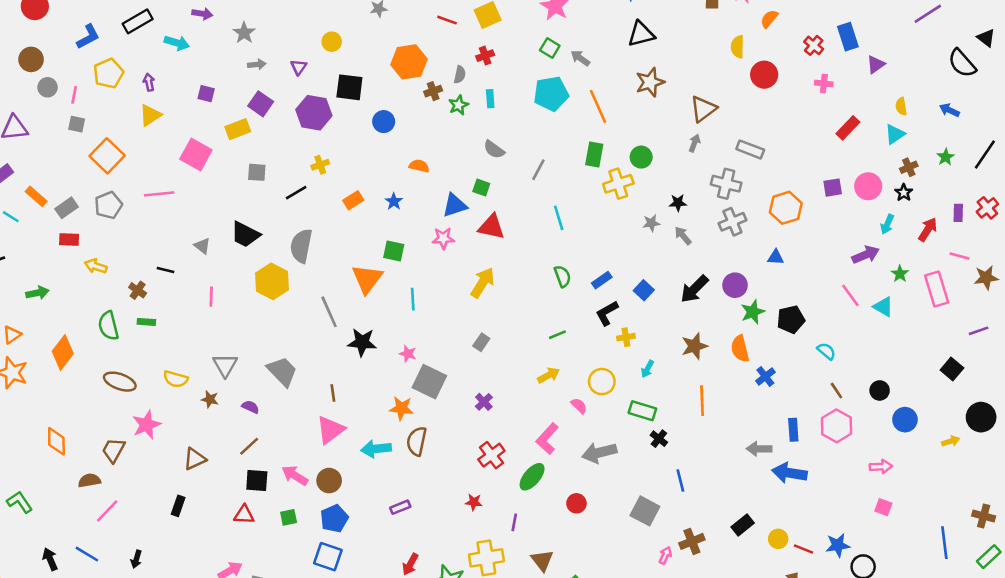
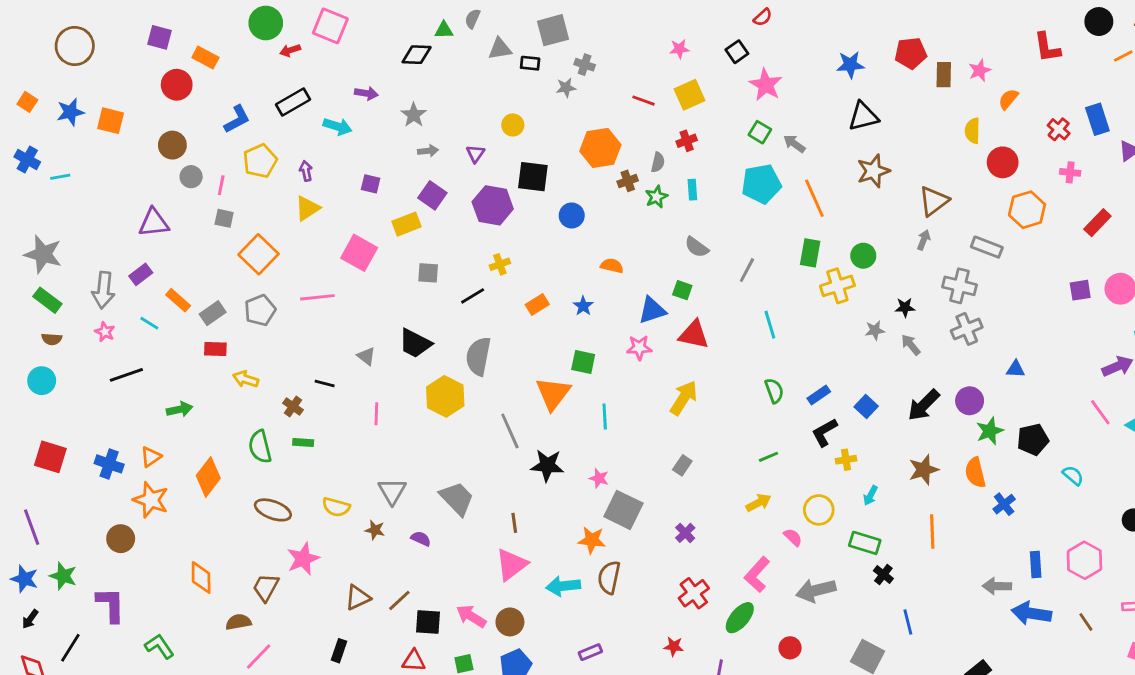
orange hexagon: (786, 208) -> (1027, 210), moved
brown line: (836, 390) -> (1086, 622), moved
brown line: (249, 446) -> (399, 600), moved

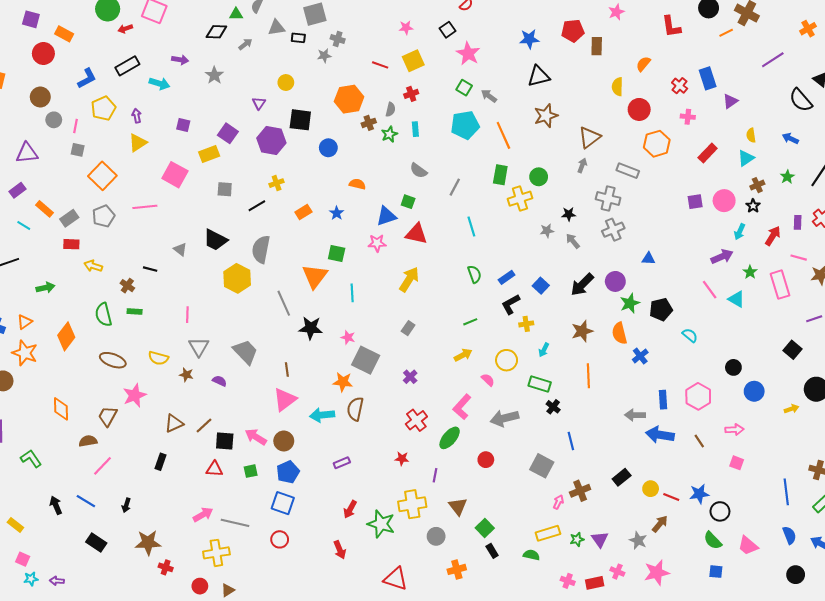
pink star: (980, 70) -> (616, 12), moved
gray arrow: (428, 151) -> (245, 44), moved, turned -32
pink line: (376, 414) -> (187, 315), moved

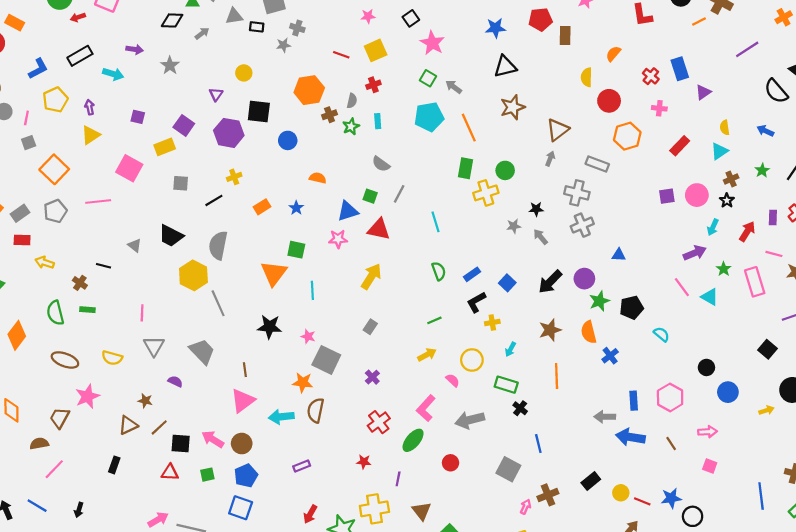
gray square: (78, 150) -> (29, 143), turned -32
gray line: (455, 187) -> (399, 194), moved
gray line: (284, 303) -> (218, 303), moved
brown star: (186, 375) -> (145, 401), moved

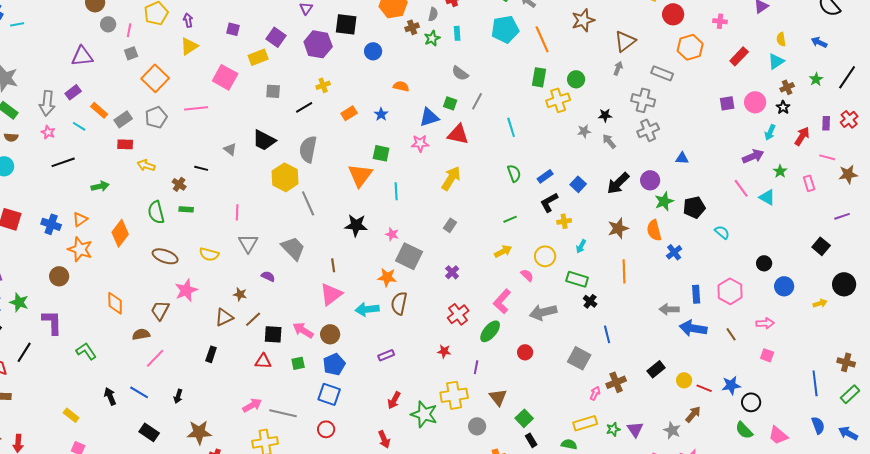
pink rectangle: (755, 282) -> (809, 183), size x0.6

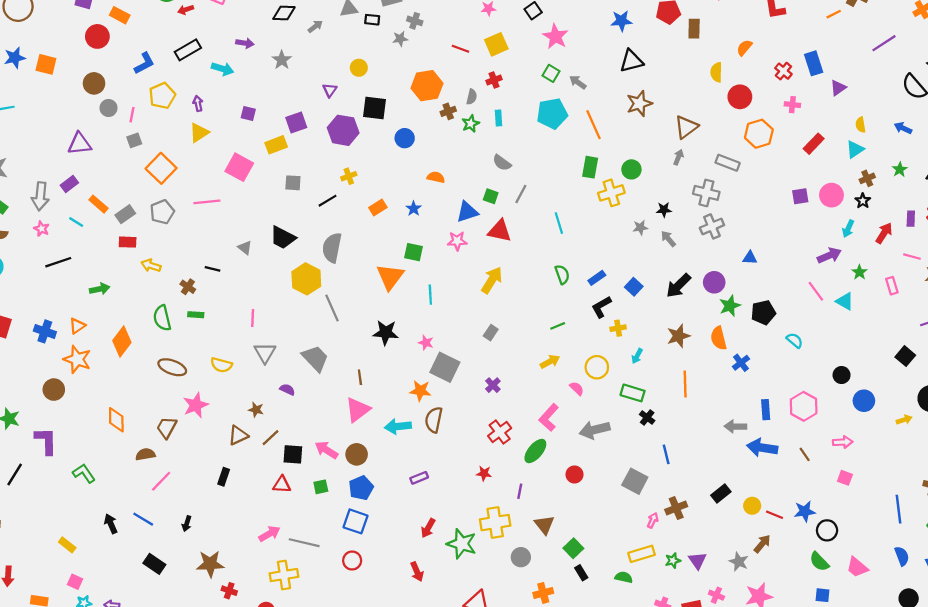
purple square: (276, 37) -> (296, 123), turned 36

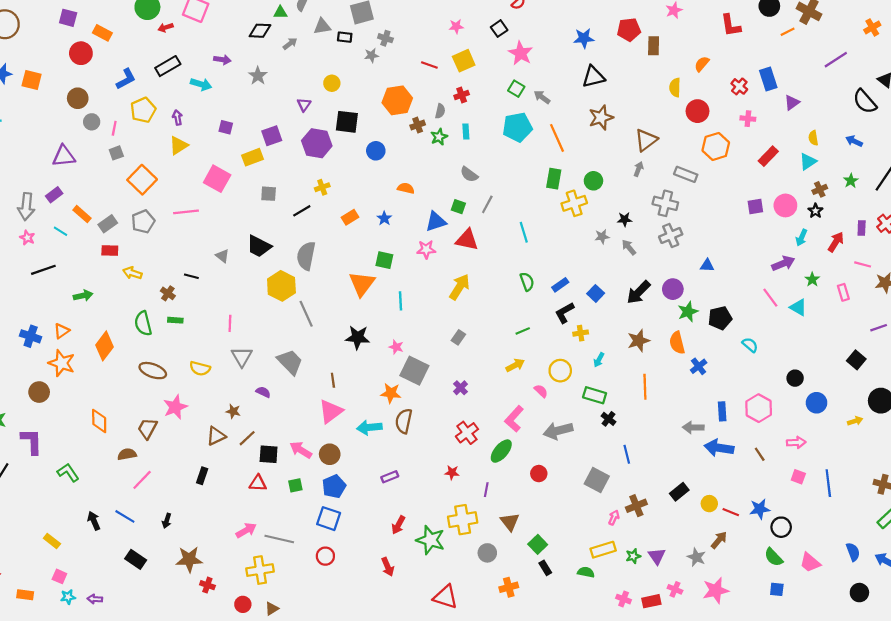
blue line: (899, 509) -> (828, 483), moved

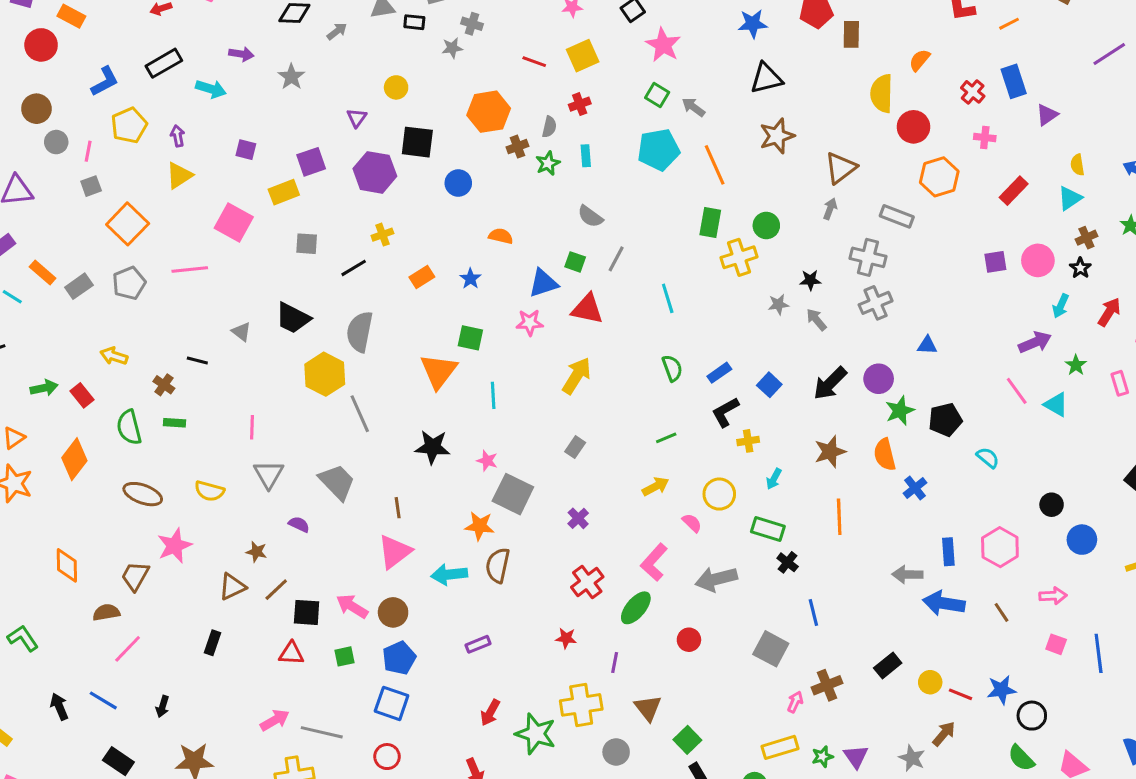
orange line: (788, 32) -> (1009, 24), moved
yellow semicircle: (675, 88) -> (882, 93), size x1.4
red rectangle: (110, 251) -> (82, 395), moved, turned 49

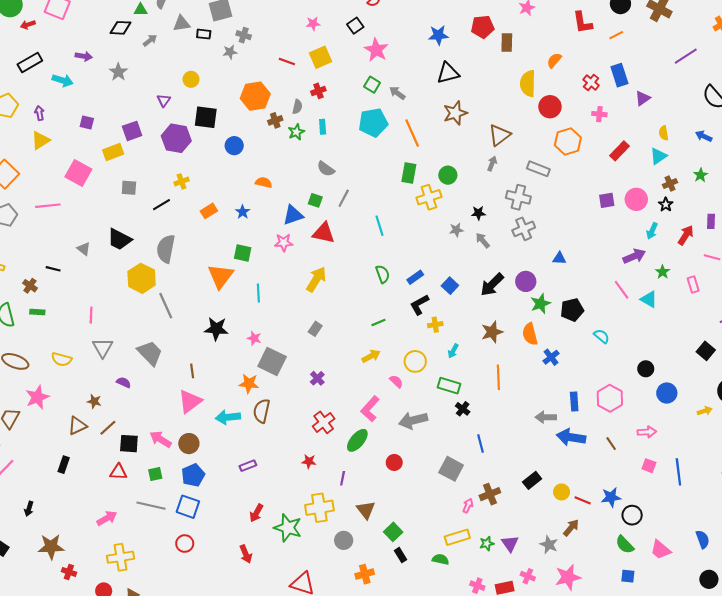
gray line: (322, 732) -> (151, 506), moved

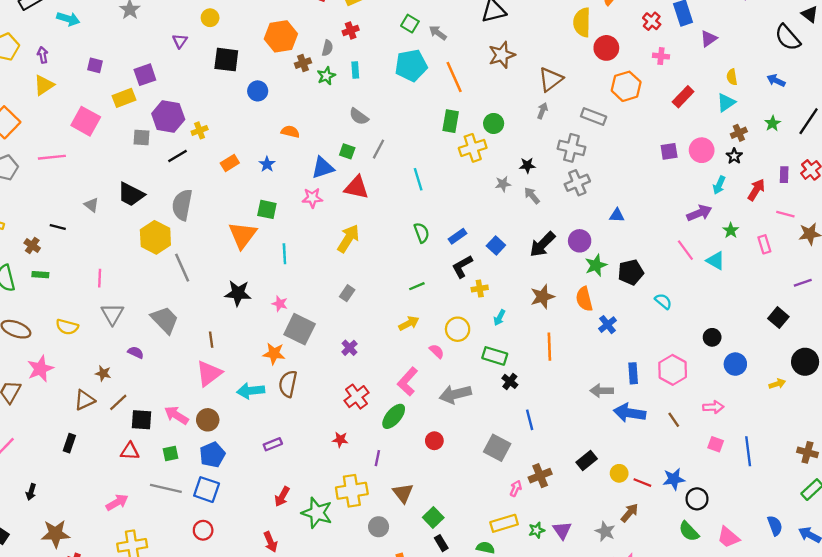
purple hexagon: (176, 138) -> (168, 117), moved

